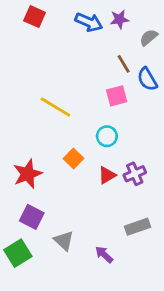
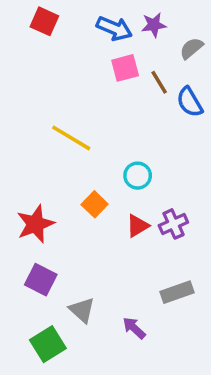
pink square: (117, 96) -> (125, 68), moved
green square: (18, 253) -> (48, 344), moved

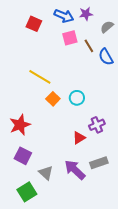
red square: (44, 21) -> (34, 24), moved
orange square: (95, 204) -> (53, 99), moved
red triangle: (138, 226) -> (79, 138), moved
purple arrow: (134, 328) -> (75, 170), moved, size x1.6

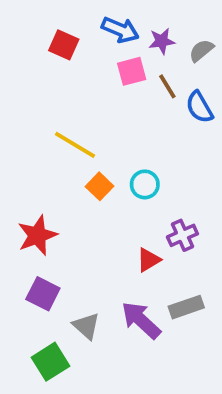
purple star: (86, 14) -> (162, 41), moved

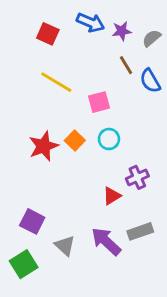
pink square: (132, 71) -> (99, 102), moved
yellow line: (75, 145) -> (56, 82), moved
red star: (37, 235) -> (44, 146), moved
green square: (50, 362) -> (24, 264), moved

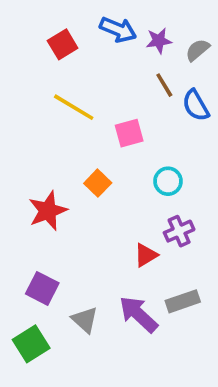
red square: (48, 34) -> (63, 44), turned 35
cyan circle: (109, 139) -> (168, 181), moved
red star: (44, 146) -> (48, 211), moved

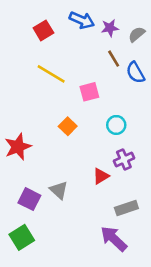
red star: (48, 211) -> (18, 147), moved
purple arrow: (138, 314) -> (114, 239), moved
gray triangle: (85, 320) -> (59, 190), moved

